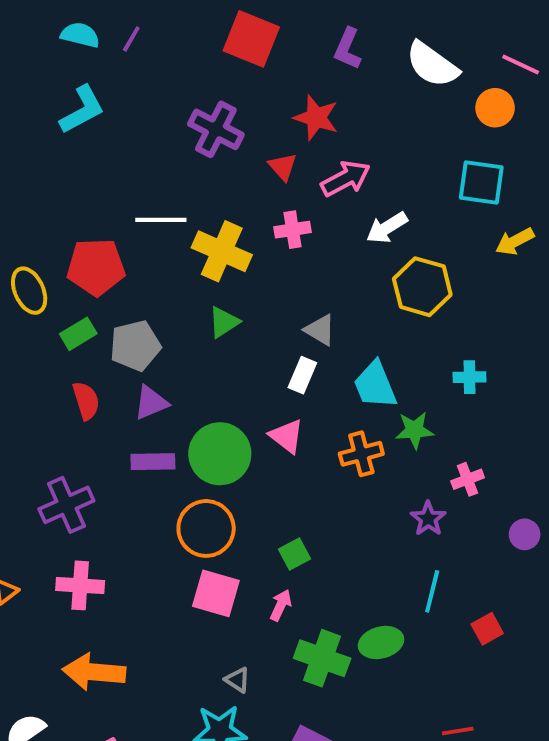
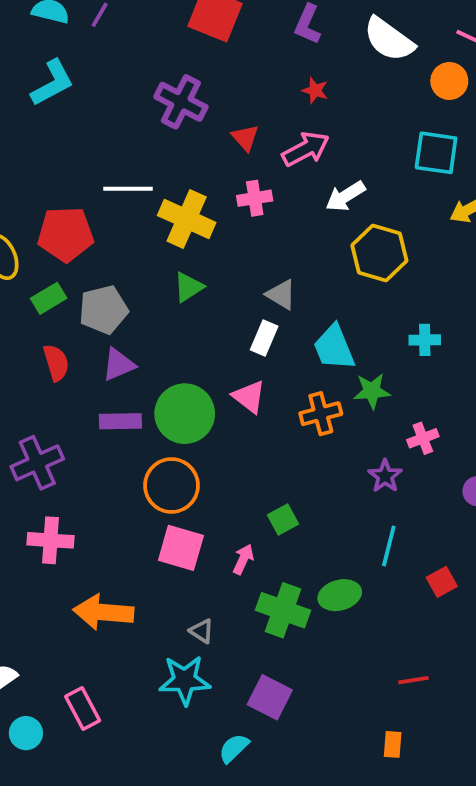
red star: (316, 118) -> (315, 90), moved, size x0.6
green square: (295, 554) -> (283, 520), moved
orange arrow: (94, 672) -> (103, 612), moved

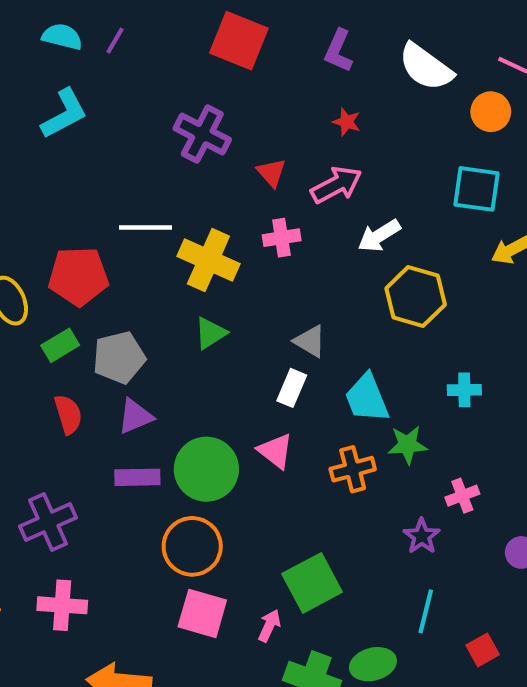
green square: (283, 520) -> (312, 583), size x1.8

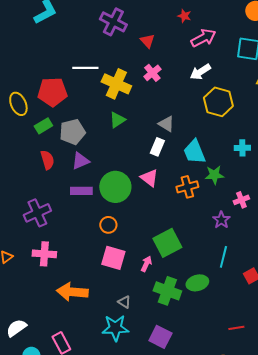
pink arrow: (336, 185) -> (203, 38), moved
pink cross: (282, 238) -> (152, 73), turned -30
orange circle: (192, 546) -> (108, 225), size x0.6

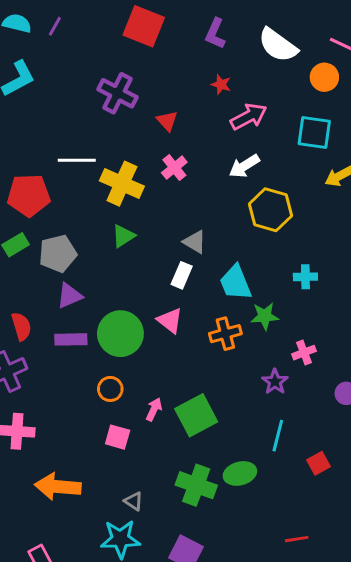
red semicircle: (47, 160) -> (21, 326), moved
pink square: (113, 258) -> (118, 437), size x0.7
pink arrow: (146, 264) -> (154, 409), moved

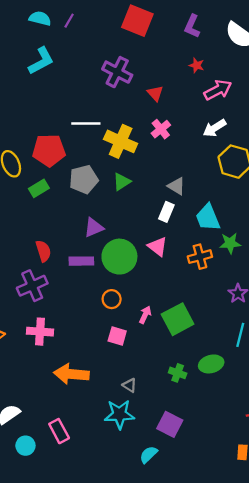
gray pentagon: (58, 253) -> (84, 179), moved
purple triangle: (69, 296) -> (94, 228), moved
green cross: (196, 485) -> (178, 373), size x0.6

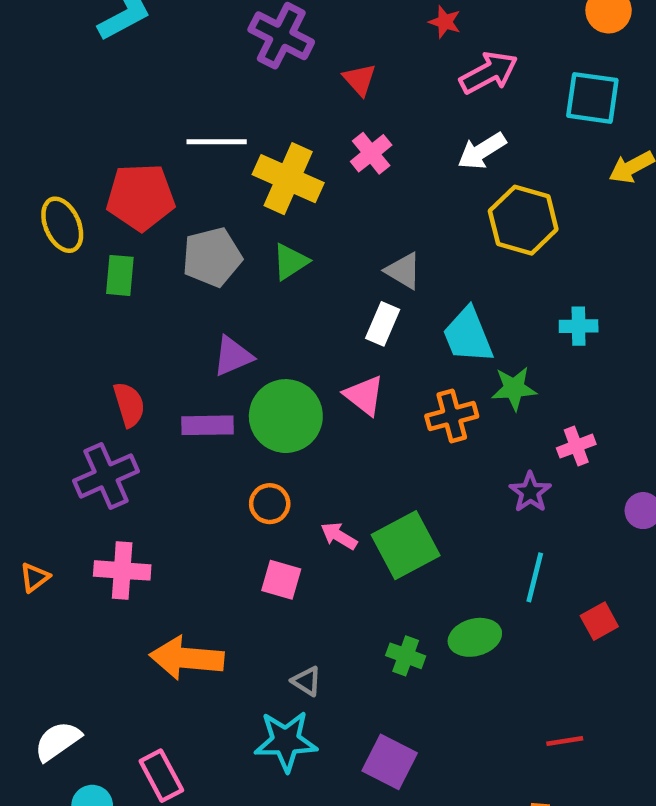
green rectangle: (39, 188) -> (120, 275), turned -54
pink arrow: (145, 315) -> (339, 536), turned -84

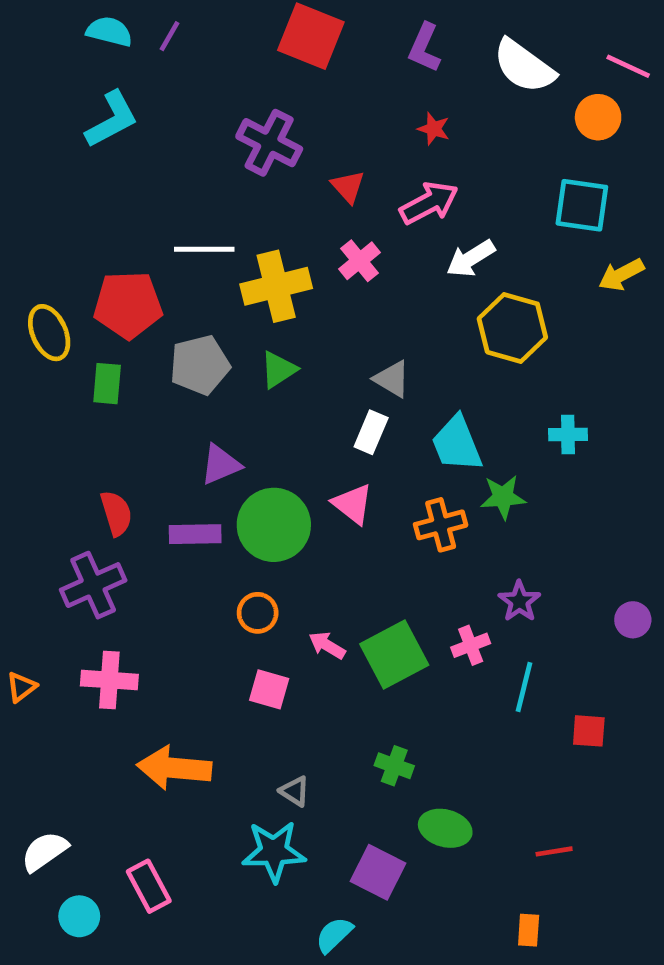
pink arrow: (489, 73) -> (429, 203), moved
yellow cross: (288, 179) -> (276, 286), turned -38
pink cross: (576, 446) -> (471, 645), moved
red square: (599, 621) -> (589, 731), turned 33
green ellipse: (475, 637) -> (445, 828), moved, turned 30

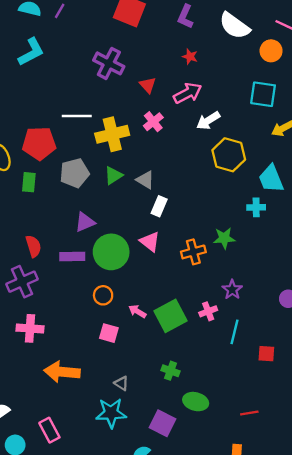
gray triangle: (392, 379) -> (145, 180), moved
cyan trapezoid: (457, 444) -> (271, 179), moved

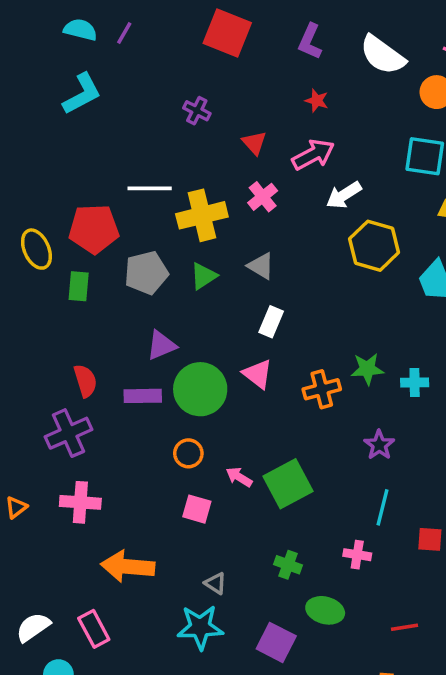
purple cross: (109, 63) -> (197, 111), size x0.6
gray triangle: (145, 180) -> (261, 266), moved
cyan cross: (256, 207) -> (415, 382), moved
pink cross: (208, 311) -> (357, 555), moved, turned 30
pink rectangle: (49, 430) -> (94, 629), moved

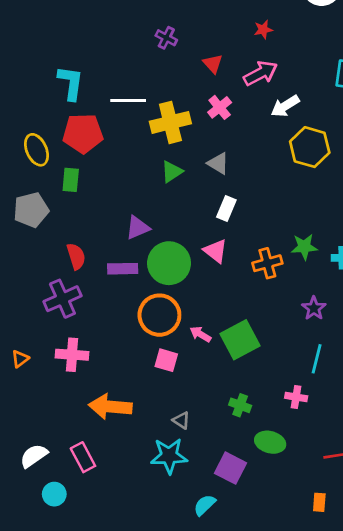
cyan L-shape: (82, 94) -> (71, 83), moved, turned -54
red star: (317, 101) -> (263, 30), turned -30
gray pentagon: (146, 273) -> (31, 210), moved
orange circle: (188, 453) -> (159, 315), size x1.8

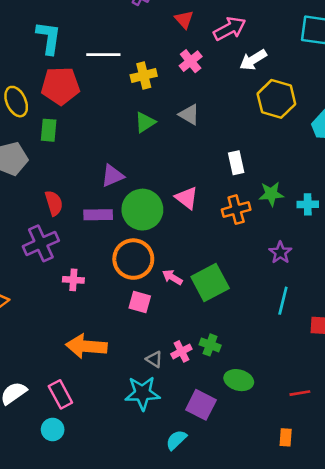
yellow cross: (170, 122) -> (144, 75), size x0.7
white rectangle: (226, 209) -> (236, 163), moved, turned -35
pink cross: (72, 355) -> (73, 280), moved, size x0.7
pink cross: (296, 397) -> (181, 351), moved, turned -36
cyan circle: (54, 494) -> (53, 430), moved

